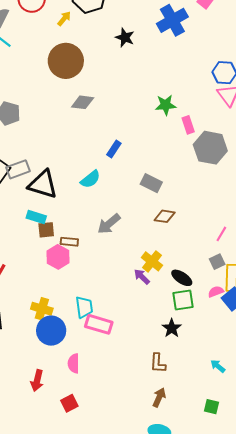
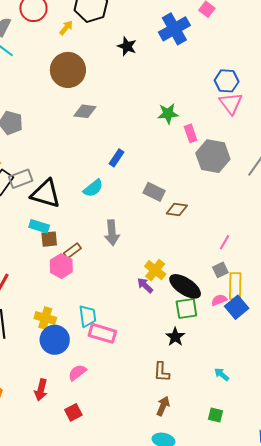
brown diamond: (165, 216) -> (177, 210), moved
gray arrow: (109, 224) -> (112, 233), turned -55
brown rectangle: (69, 242) -> (72, 251), turned -42
black ellipse: (182, 278) -> (185, 286), size x1.5
pink semicircle: (74, 363) -> (77, 373), turned 54

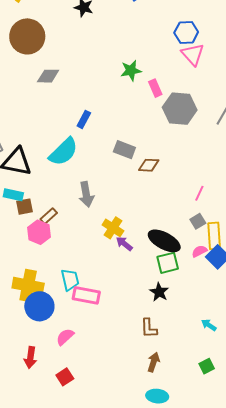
cyan semicircle: (93, 188) -> (63, 152), size x1.5
yellow cross: (155, 270) -> (113, 228), moved
yellow cross: (45, 318) -> (28, 286), size x1.4
green square: (216, 415) -> (207, 366), turned -35

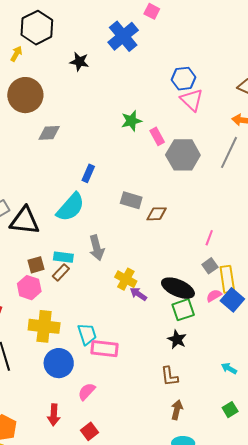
cyan rectangle: (13, 195) -> (63, 257), moved
pink hexagon: (39, 232) -> (29, 288), moved
yellow cross: (28, 286) -> (44, 326), moved

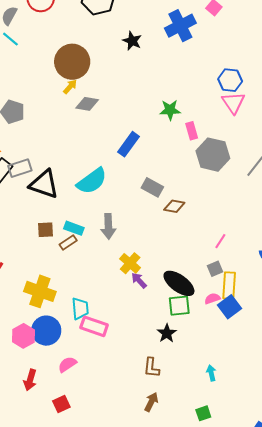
yellow arrow: (16, 54) -> (70, 87), moved
blue rectangle: (88, 173) -> (129, 144), moved, size x1.4
pink hexagon: (29, 288) -> (23, 336), moved
cyan arrow: (229, 368) -> (211, 373), turned 35

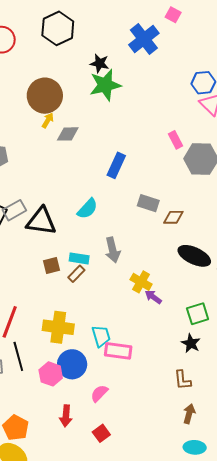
green star: (170, 110) -> (105, 85), moved, size x1.5
cyan semicircle: (92, 181) -> (87, 209), size x0.7
black ellipse: (179, 283) -> (194, 256), moved

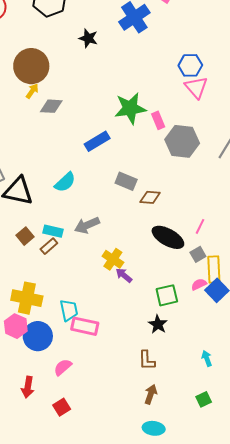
green star: (105, 85) -> (130, 108), moved
blue rectangle: (116, 165) -> (97, 141), turned 30
gray arrow: (113, 250) -> (87, 225), turned 75
brown square: (52, 266) -> (25, 236), turned -30
pink hexagon: (51, 374) -> (16, 326), moved

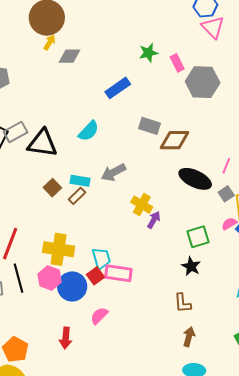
green star: (130, 108) -> (148, 53), size x0.6
brown diamond: (150, 197) -> (174, 140), size x1.4
purple arrow: (124, 275) -> (154, 220), turned 84
red square: (62, 407) -> (95, 276), moved

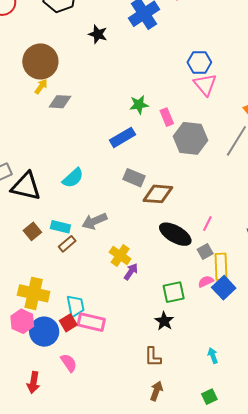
blue rectangle: (118, 88) -> (122, 137), moved
brown rectangle: (77, 196) -> (67, 244), moved
pink semicircle: (99, 316) -> (69, 363), turned 96

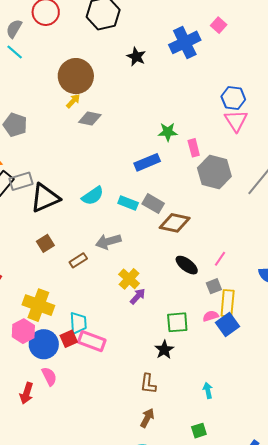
black triangle: (26, 186) -> (45, 198), turned -44
cyan rectangle: (60, 227) -> (128, 203), moved
black ellipse: (175, 234) -> (187, 265), size x0.7
pink semicircle: (69, 363) -> (49, 376), moved

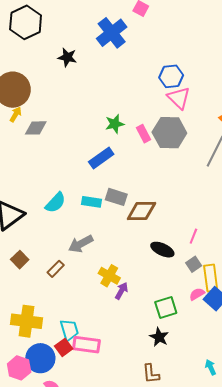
gray hexagon: (214, 172) -> (169, 133), moved
pink hexagon: (23, 331) -> (19, 368), moved

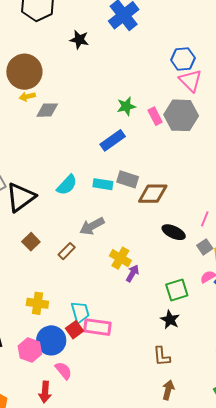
yellow arrow: (16, 114) -> (27, 97), turned -133
yellow cross: (26, 321) -> (37, 303), size x0.7

